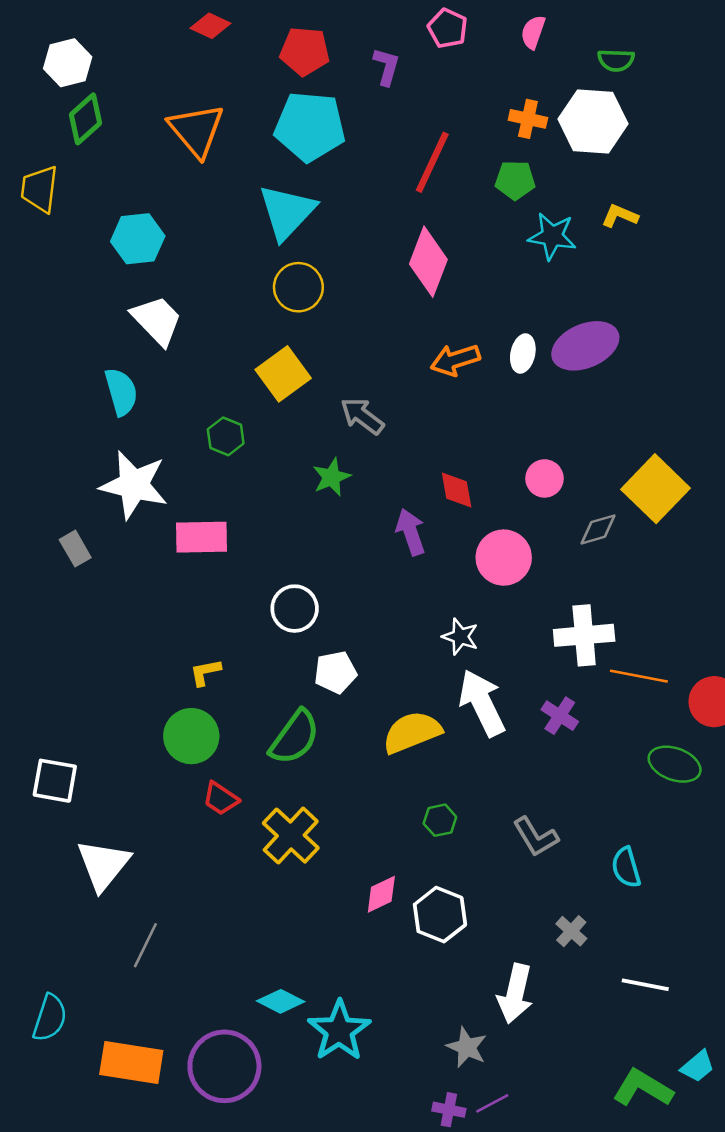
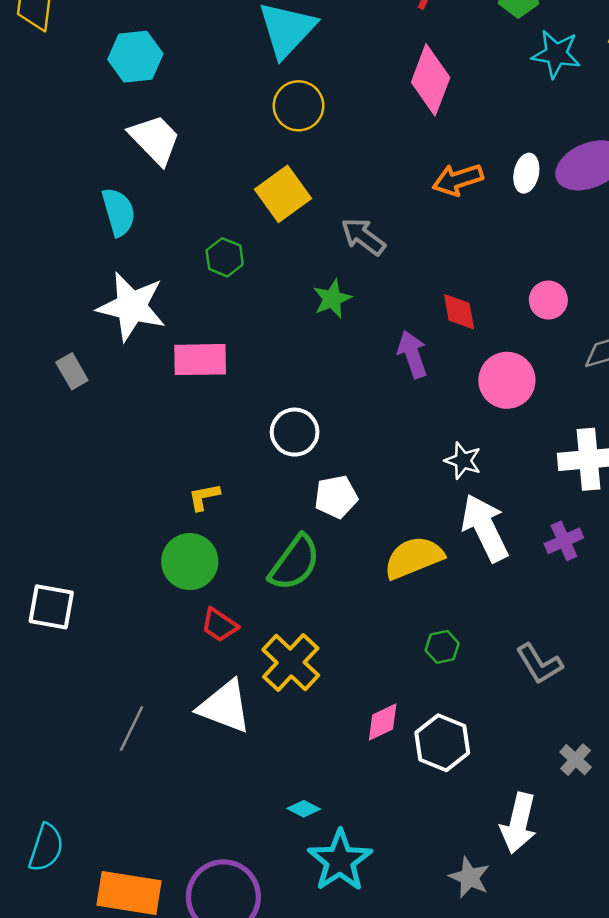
purple cross: (560, 716) -> (564, 541), turned 33
white triangle: (103, 865) -> (225, 707), moved, turned -48
gray line: (145, 945) -> (132, 729), moved
cyan diamond: (281, 1001) -> (304, 809), moved, size x0.7

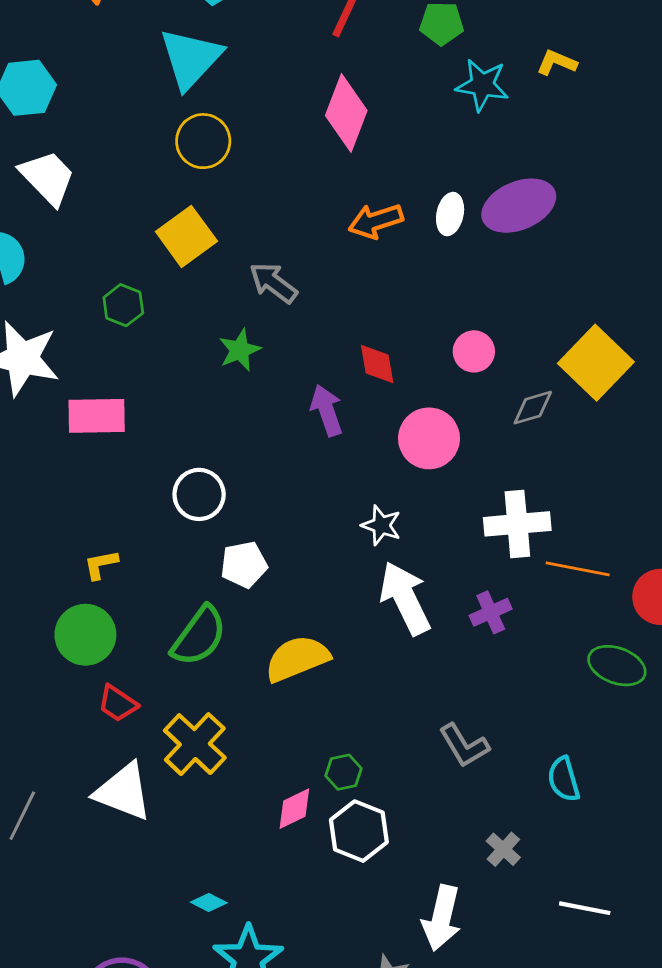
yellow semicircle: (414, 558) -> (297, 659), moved
green hexagon: (442, 647) -> (343, 772), moved

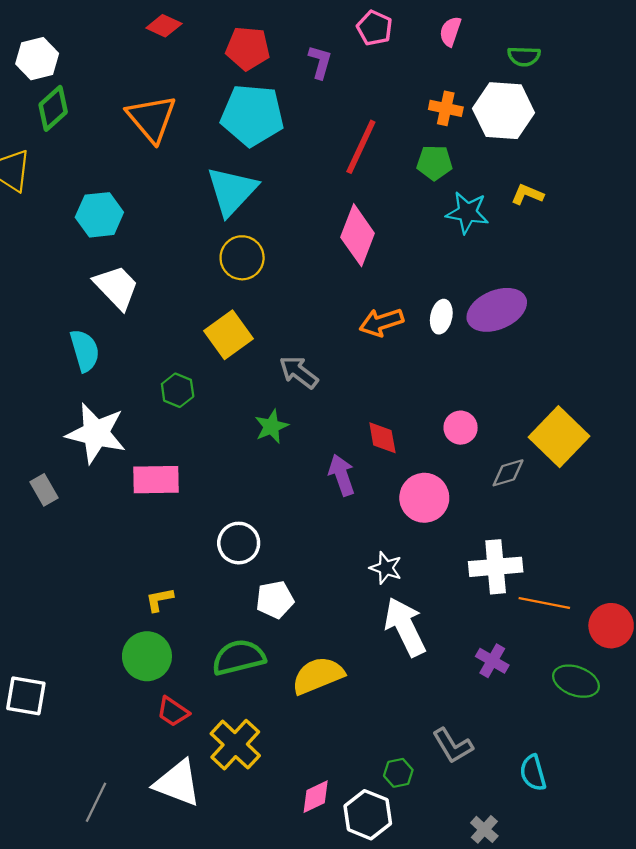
purple cross: (491, 612) -> (492, 661), moved, turned -36
green semicircle: (199, 636) -> (239, 657), turned -140
green hexagon: (343, 772) -> (398, 773), moved

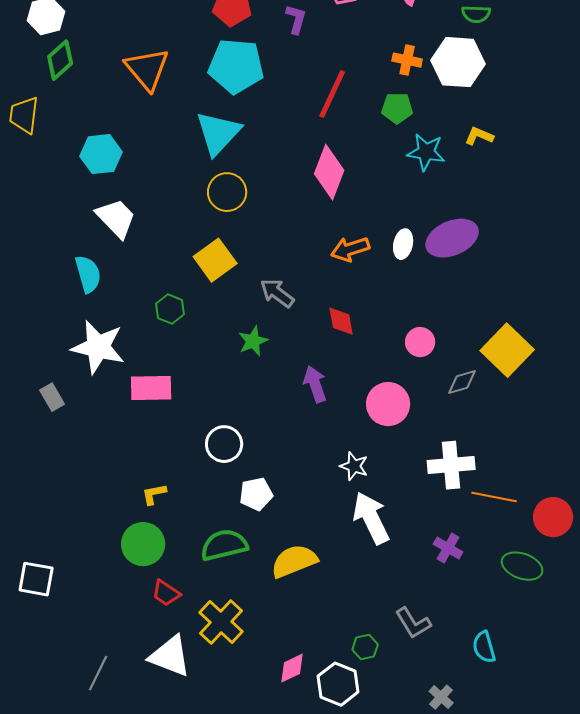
red diamond: (382, 438) -> (341, 321), moved

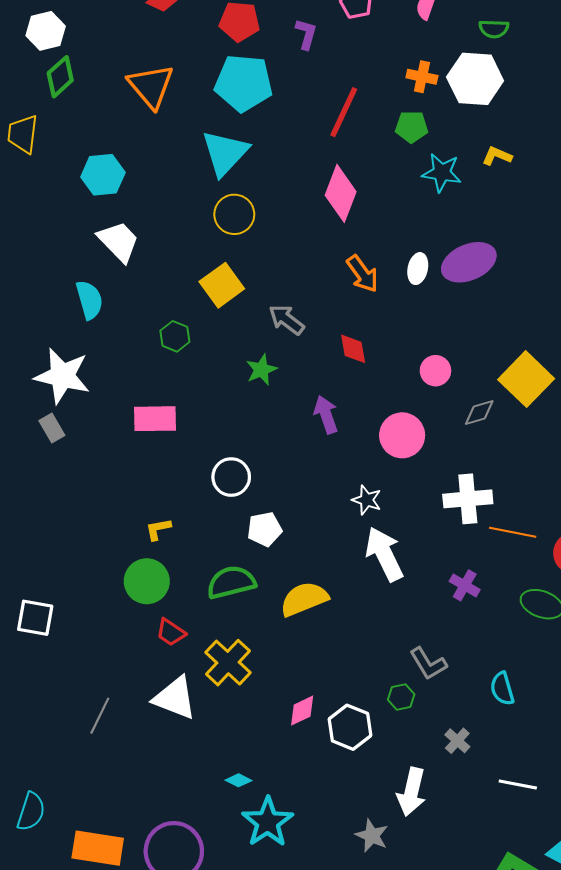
orange arrow: (350, 249) -> (363, 274), turned -108
white star: (98, 347) -> (62, 376), moved
green hexagon: (365, 647) -> (401, 697), moved

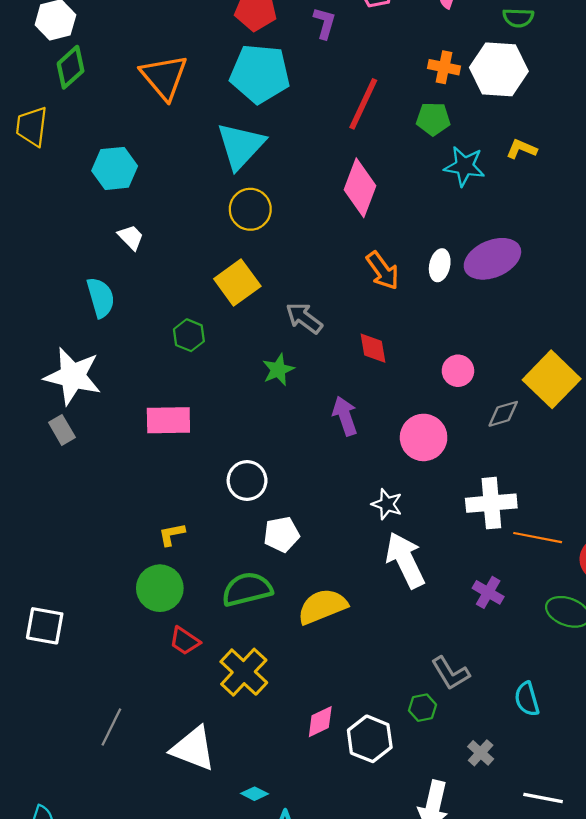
white trapezoid: (119, 241) -> (131, 237), size x0.6
white triangle: (175, 698) -> (193, 749), moved

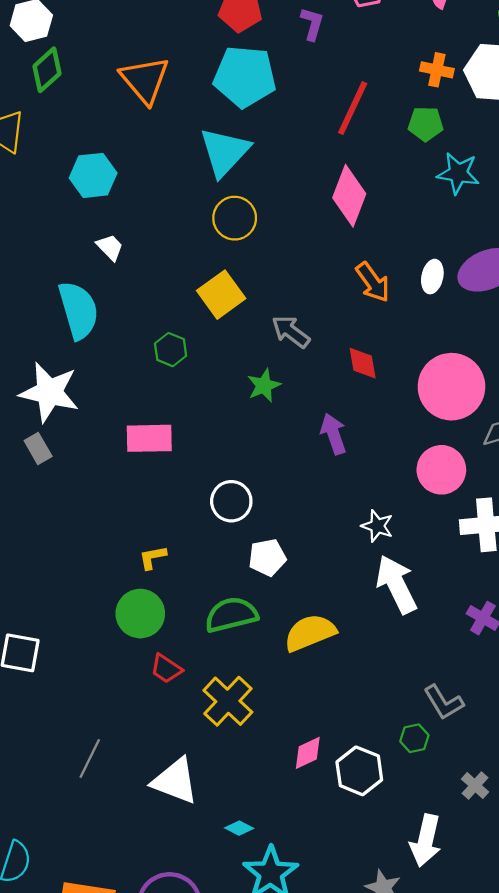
cyan semicircle: (101, 298) -> (78, 310), size x1.4
pink circle: (458, 371) -> (451, 387), size x2.0
pink circle: (424, 437) -> (441, 470), moved

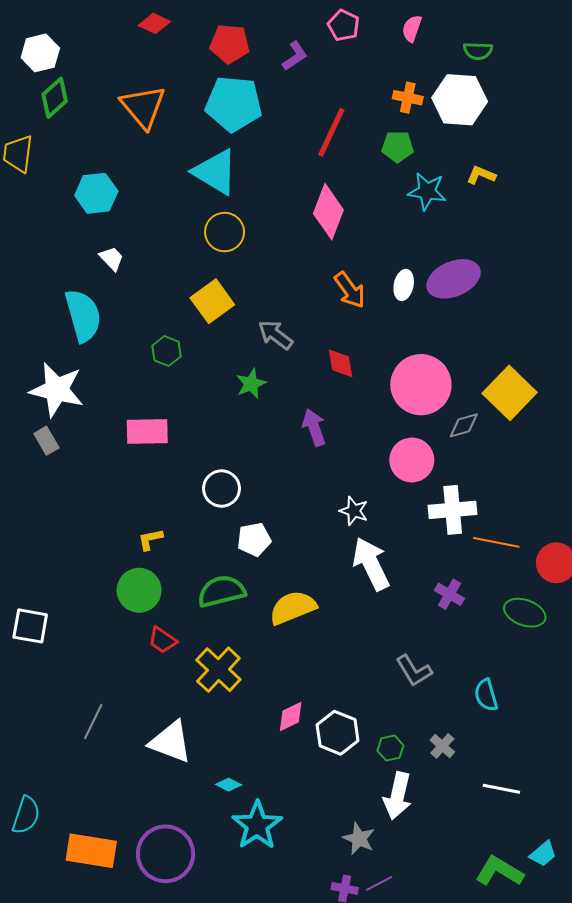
purple L-shape: (312, 24) -> (295, 56), turned 40
cyan triangle: (225, 152) -> (215, 172), turned -42
green hexagon: (414, 738) -> (390, 748), moved

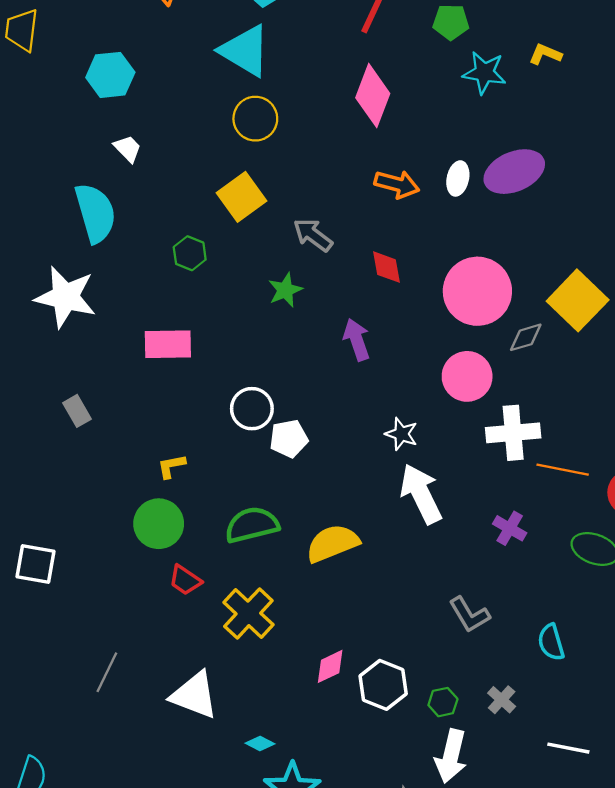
orange arrow: (350, 290) -> (397, 184), turned -39
gray rectangle: (46, 441) -> (77, 411), moved
white pentagon: (254, 539) -> (289, 439), moved

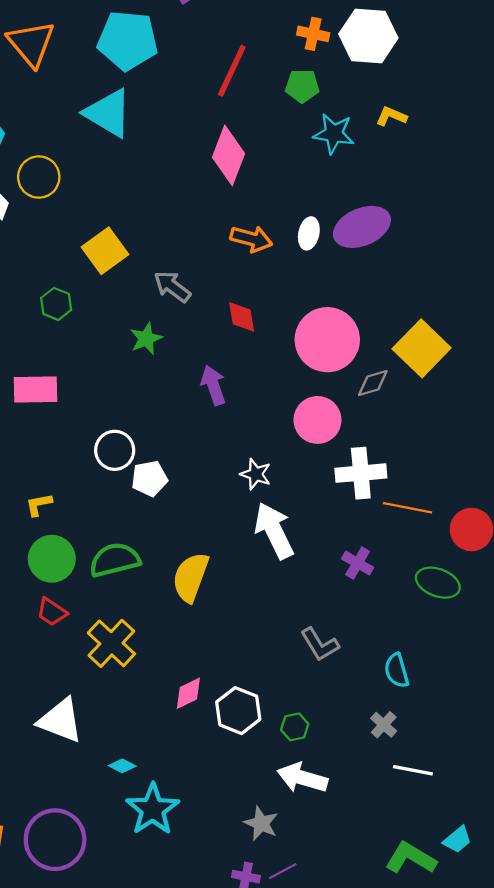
yellow circle: (255, 119) -> (39, 177), moved
green circle: (159, 524) -> (52, 559), moved
yellow semicircle: (332, 543) -> (191, 577), turned -48
gray cross: (502, 700) -> (384, 725), moved
white arrow: (451, 756) -> (302, 778), turned 93

